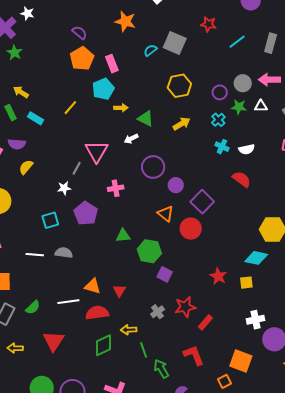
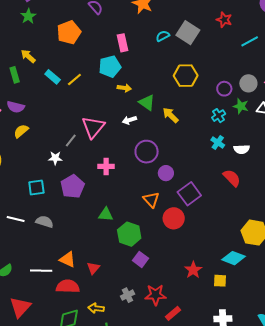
orange pentagon: (82, 59) -> (69, 32), moved
cyan rectangle: (36, 118) -> (53, 77), moved
yellow arrow: (182, 124) -> (171, 115), moved, turned -114

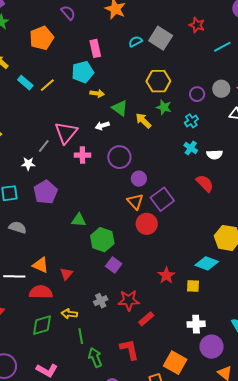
green star: (241, 106) -> (164, 107), moved
pink cross: (106, 166) -> (82, 155), moved
orange triangle: (151, 200) -> (135, 202), moved

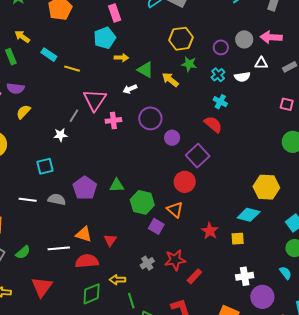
yellow line: (47, 85) -> (72, 69), moved, turned 63
white semicircle: (215, 155) -> (242, 77), moved
red semicircle: (205, 183) -> (213, 124), moved
purple pentagon: (45, 192) -> (85, 188), moved
orange triangle: (135, 202) -> (175, 210), moved

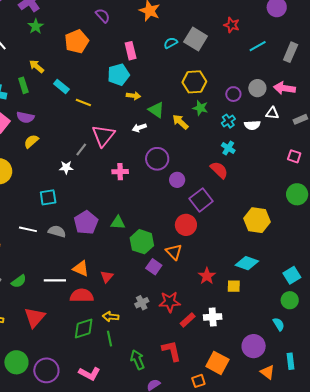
pink cross: (113, 120) -> (120, 172), moved
yellow hexagon: (266, 187) -> (257, 220), moved
white cross: (245, 276) -> (213, 317), moved
green line: (131, 301) -> (110, 339), moved

